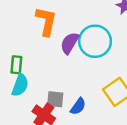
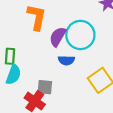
blue semicircle: (78, 106) -> (66, 60), moved, turned 56

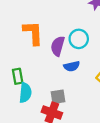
cyan circle: (80, 35) -> (79, 39), size x0.7

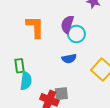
purple semicircle: (58, 46) -> (67, 24), moved
gray square: (58, 97) -> (61, 94), moved

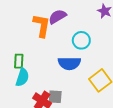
purple semicircle: (67, 24) -> (57, 17), moved, turned 30
blue semicircle: (69, 59) -> (69, 63), size x1.5

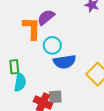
cyan circle: (81, 40) -> (52, 45), moved

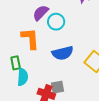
orange L-shape: (32, 28) -> (30, 39), moved
cyan circle: (52, 45) -> (56, 22), moved

